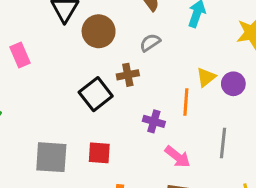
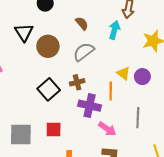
gray semicircle: (150, 43) -> (84, 52), size x1.5
brown cross: (128, 75) -> (77, 82), moved
yellow triangle: (206, 77) -> (123, 73), turned -40
purple cross: (154, 121) -> (90, 106), size x1.5

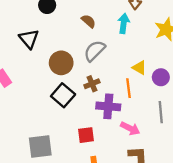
brown circle: (48, 46) -> (61, 63), moved
purple circle: (142, 77) -> (161, 77), moved
red square: (54, 129) -> (86, 135), moved

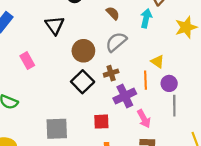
purple circle: (161, 77) -> (169, 83), moved
purple cross: (108, 106) -> (125, 96), turned -35
pink arrow: (130, 128) -> (144, 119), turned 30

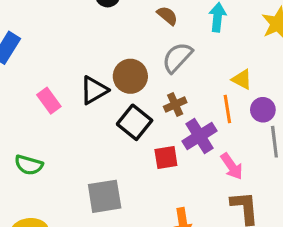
black triangle: (55, 25) -> (94, 90), moved, turned 42
red square: (101, 122) -> (166, 157), moved

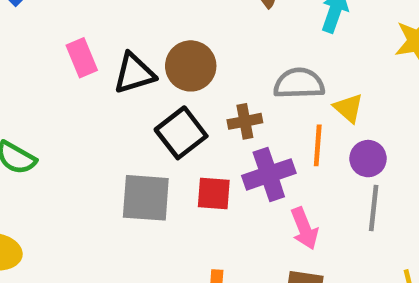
gray semicircle: (177, 57) -> (299, 83), moved, turned 32
pink rectangle: (49, 101) -> (82, 58), moved
gray square: (105, 196) -> (146, 198), moved

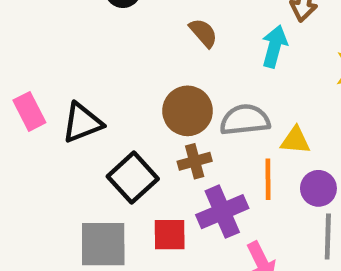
brown circle: (191, 66) -> (188, 111), moved
yellow triangle: (348, 108) -> (295, 140), turned -32

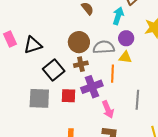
purple circle: (318, 188) -> (126, 38), moved

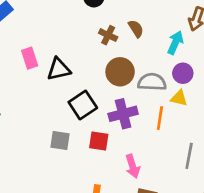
brown cross: (81, 64) -> (108, 35), moved, turned 32
purple cross: (92, 87) -> (123, 114), moved
gray square: (39, 98) -> (60, 140), size x0.7
pink arrow: (108, 109) -> (133, 166), moved

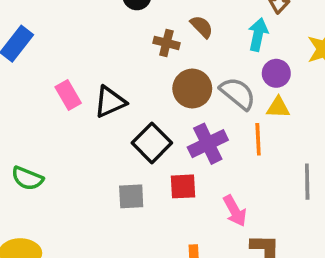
gray semicircle: (152, 82) -> (238, 93), turned 48

